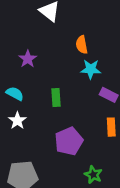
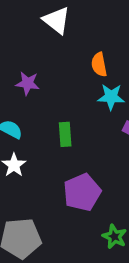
purple star: (28, 59) -> (28, 83), turned -30

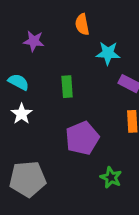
orange semicircle: (99, 65) -> (82, 24), moved

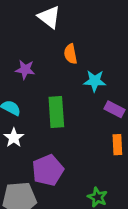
green rectangle: (67, 87) -> (56, 112), size x1.5
purple pentagon: (82, 138) -> (48, 170), moved

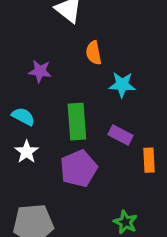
purple rectangle: (115, 109) -> (120, 135), moved
purple pentagon: (48, 170) -> (79, 168), moved

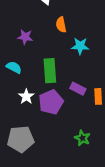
purple rectangle: (120, 135) -> (78, 89), moved
white star: (27, 152) -> (26, 96), moved

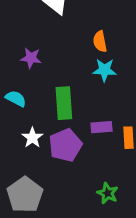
orange semicircle: (61, 25) -> (100, 41), moved
purple rectangle: (78, 89) -> (102, 127), turned -32
gray pentagon: (21, 139) -> (25, 195), turned -30

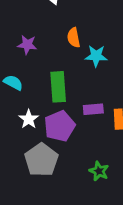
orange semicircle: (100, 41) -> (74, 38), moved
gray pentagon: (25, 195) -> (41, 160), moved

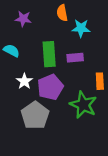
purple rectangle: (93, 109) -> (75, 58), moved
green star: (99, 171) -> (83, 105), moved, size x1.6

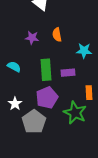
purple star: (23, 19) -> (32, 38), moved
cyan star: (81, 28) -> (84, 51), moved
white star: (24, 81) -> (15, 104), moved

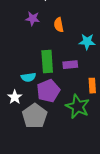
purple star: (32, 38) -> (33, 19), moved
cyan semicircle: (14, 67) -> (28, 77), moved, turned 144

